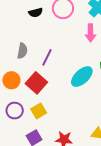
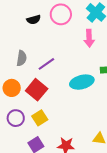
purple line: (47, 57) -> (46, 64), turned 30
cyan ellipse: (82, 77) -> (82, 82), turned 30

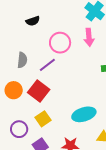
pink circle: (61, 14) -> (60, 43), moved
cyan ellipse: (82, 82) -> (84, 114), moved
purple circle: (16, 118) -> (19, 129), moved

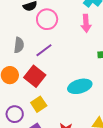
pink circle: (60, 43) -> (47, 19), moved
cyan ellipse: (84, 114) -> (80, 86), moved

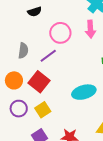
pink circle: (47, 19) -> (60, 33), moved
purple circle: (15, 114) -> (19, 109), moved

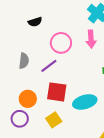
orange circle: (14, 80) -> (28, 99), moved
red square: (39, 82) -> (57, 92), moved, turned -30
yellow square: (43, 110) -> (54, 120), moved

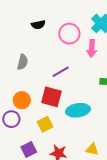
pink circle: (61, 43) -> (69, 34), moved
purple line: (49, 66) -> (61, 72), moved

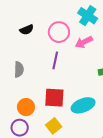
pink arrow: (92, 48) -> (84, 42), turned 72
purple line: (61, 72) -> (55, 60), moved, turned -36

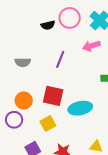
black semicircle: (27, 30) -> (48, 25), moved
pink circle: (59, 32) -> (70, 18), moved
gray semicircle: (19, 69) -> (23, 62), turned 77

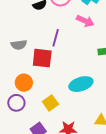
pink arrow: (91, 46) -> (85, 21), turned -132
red square: (53, 96) -> (42, 58), moved

